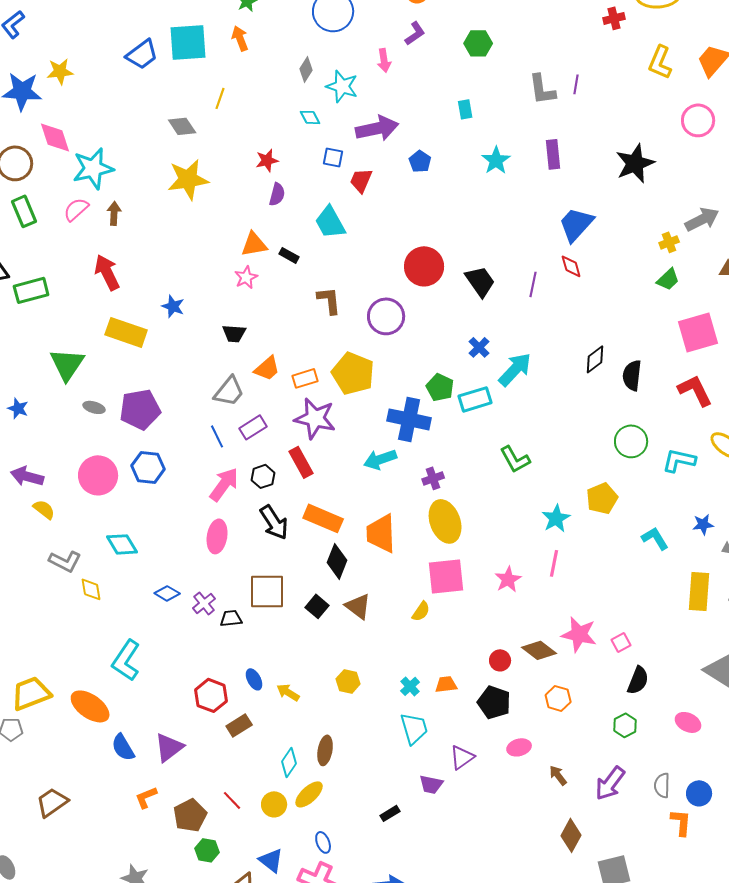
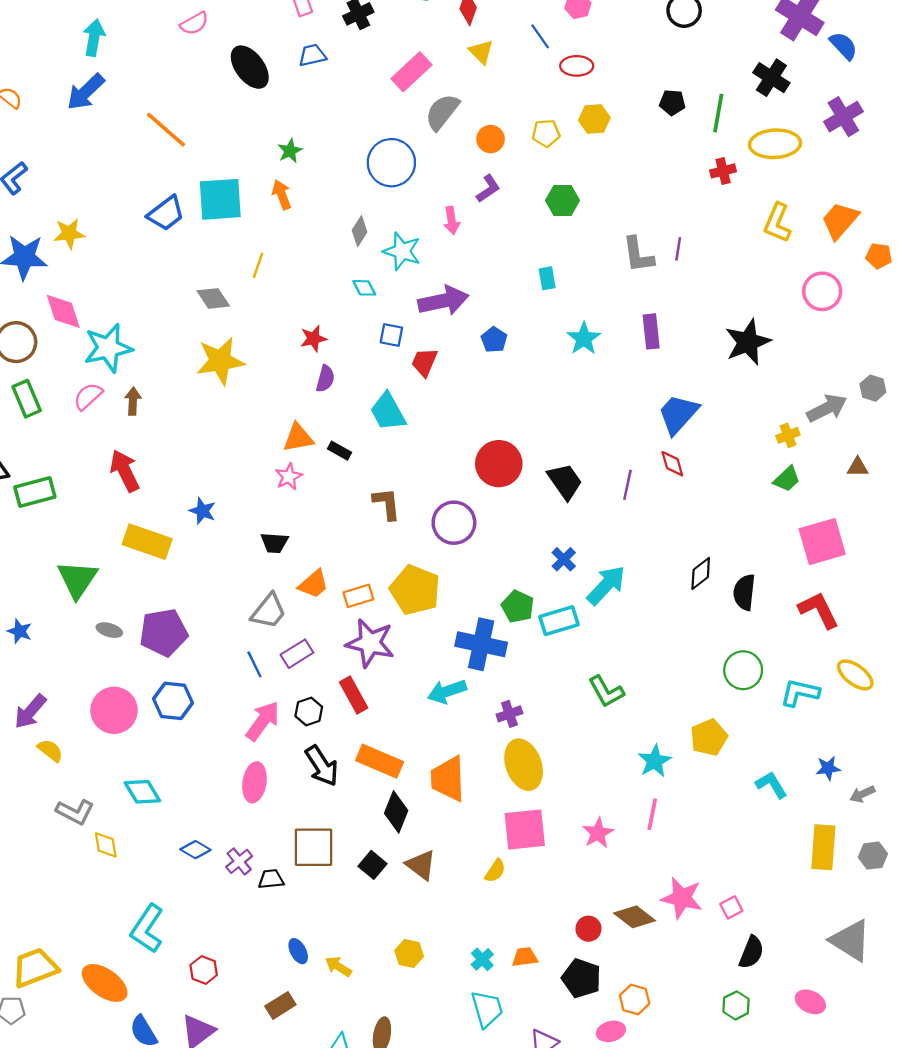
purple arrow: (27, 476) -> (30, 712), turned -64
red hexagon: (211, 695) -> (204, 970), moved, size x0.7
orange hexagon: (558, 698) -> (635, 1000), moved

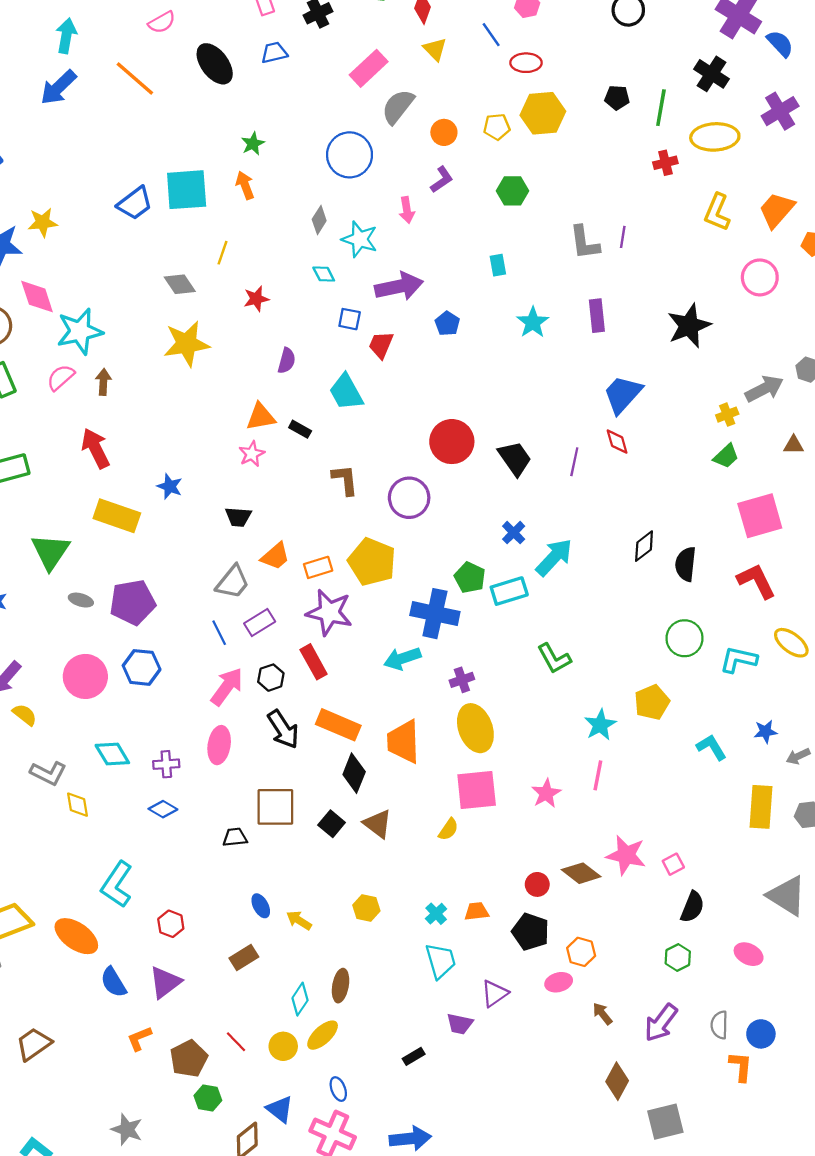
yellow hexagon: (594, 119) -> (543, 113), size x1.5
orange line: (166, 130) -> (135, 78), moved
red star: (313, 339) -> (256, 299), moved
purple cross: (239, 861) -> (166, 764), moved, turned 35

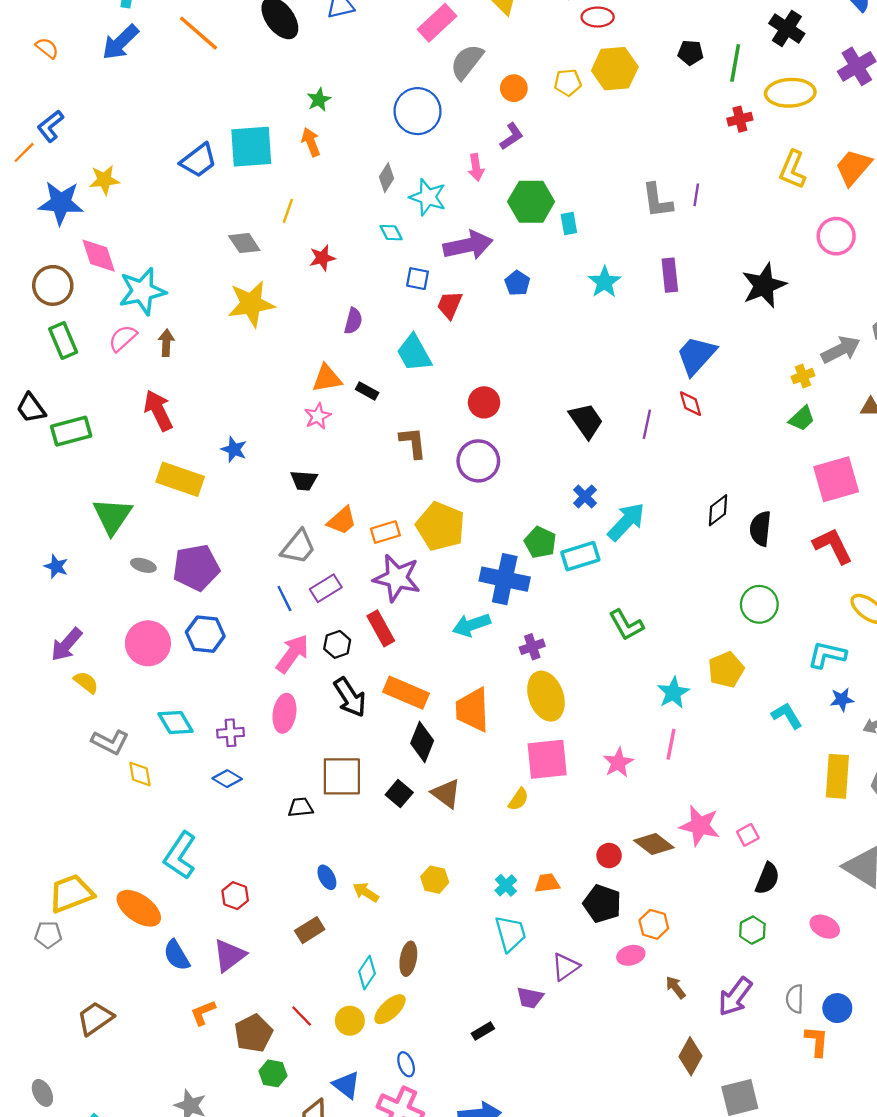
green hexagon: (513, 191) -> (531, 202), moved, size x1.4
red circle: (452, 442) -> (484, 402), moved, size x0.7
cyan L-shape: (738, 660) -> (827, 655), moved

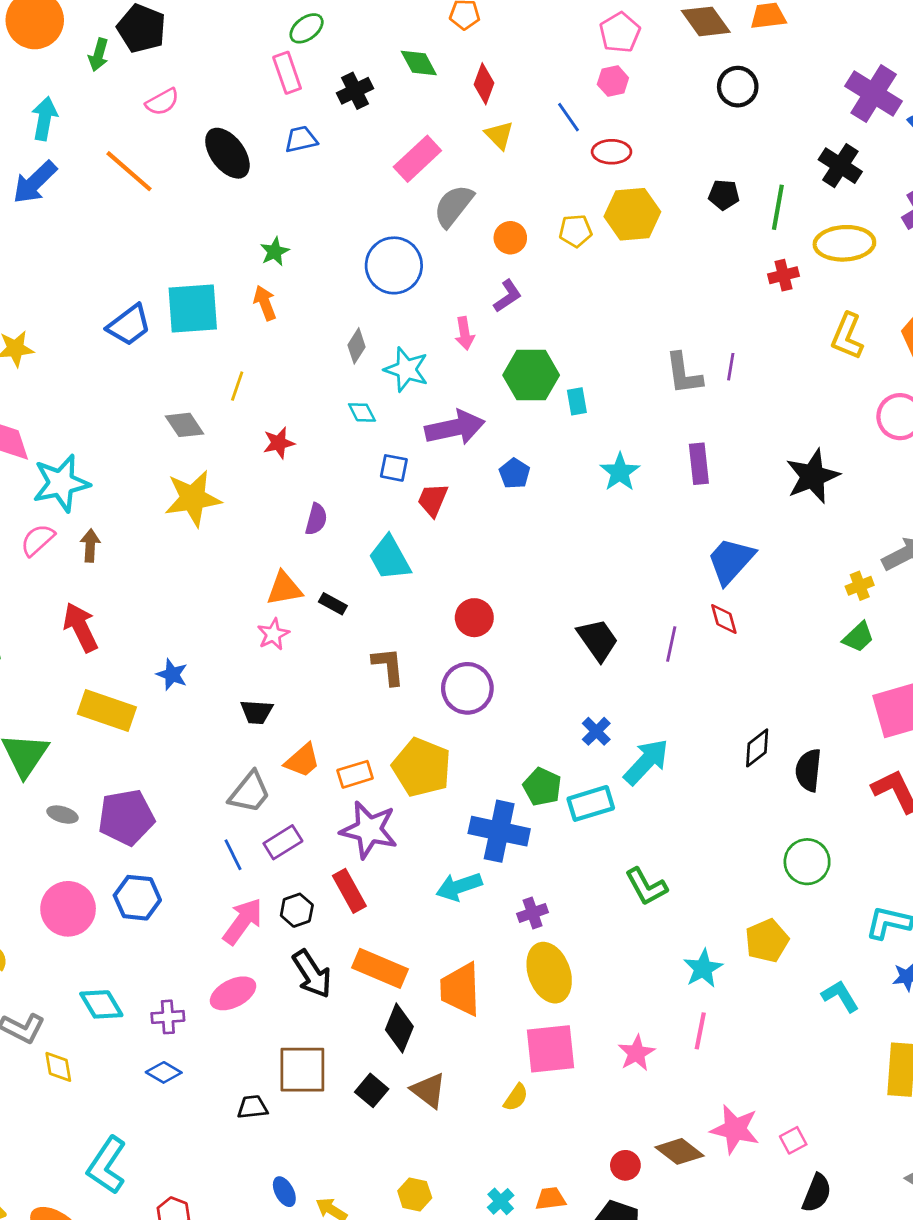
pink ellipse: (284, 713) -> (233, 993), turned 54

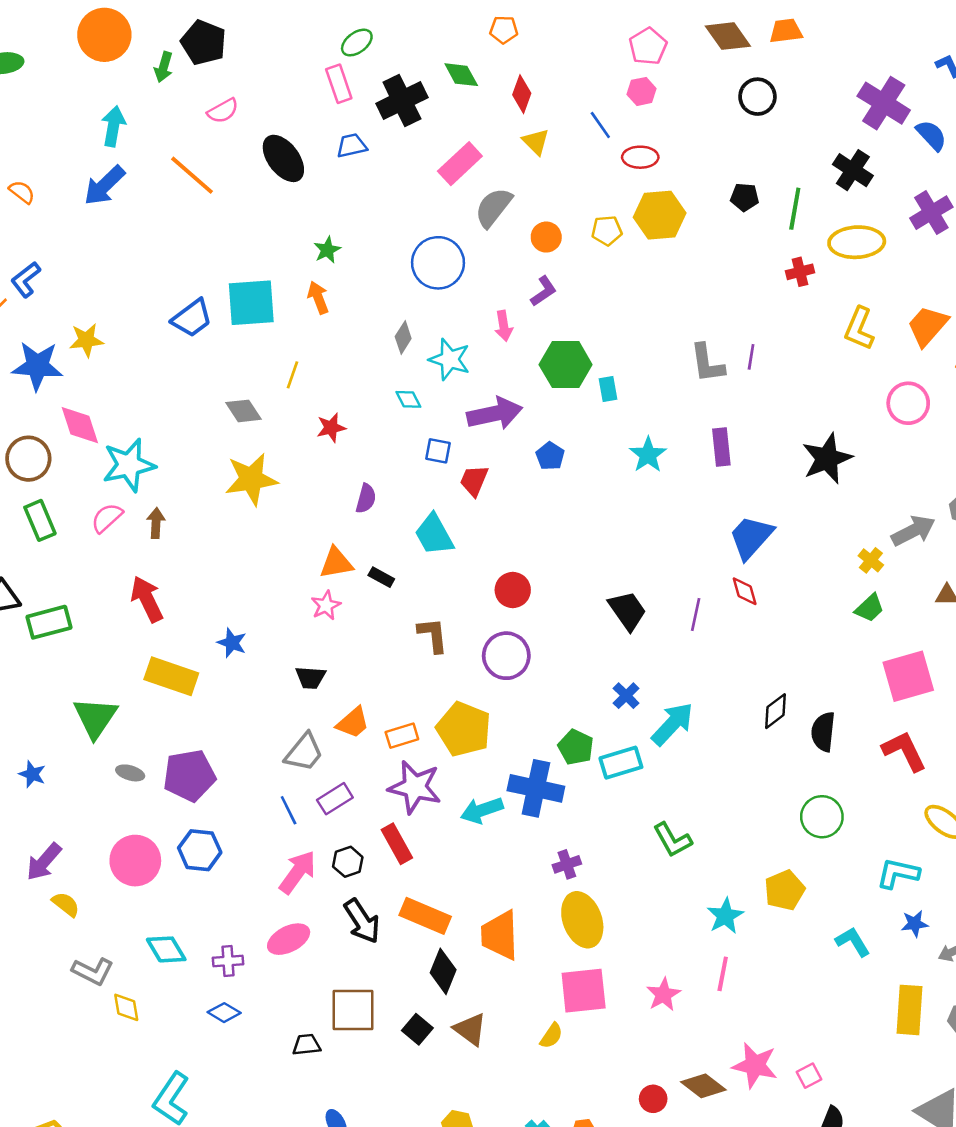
black cross: (355, 91) -> (402, 100), size x1.5
yellow cross: (860, 586) -> (871, 560), turned -30
cyan arrow: (459, 887) -> (482, 810), moved

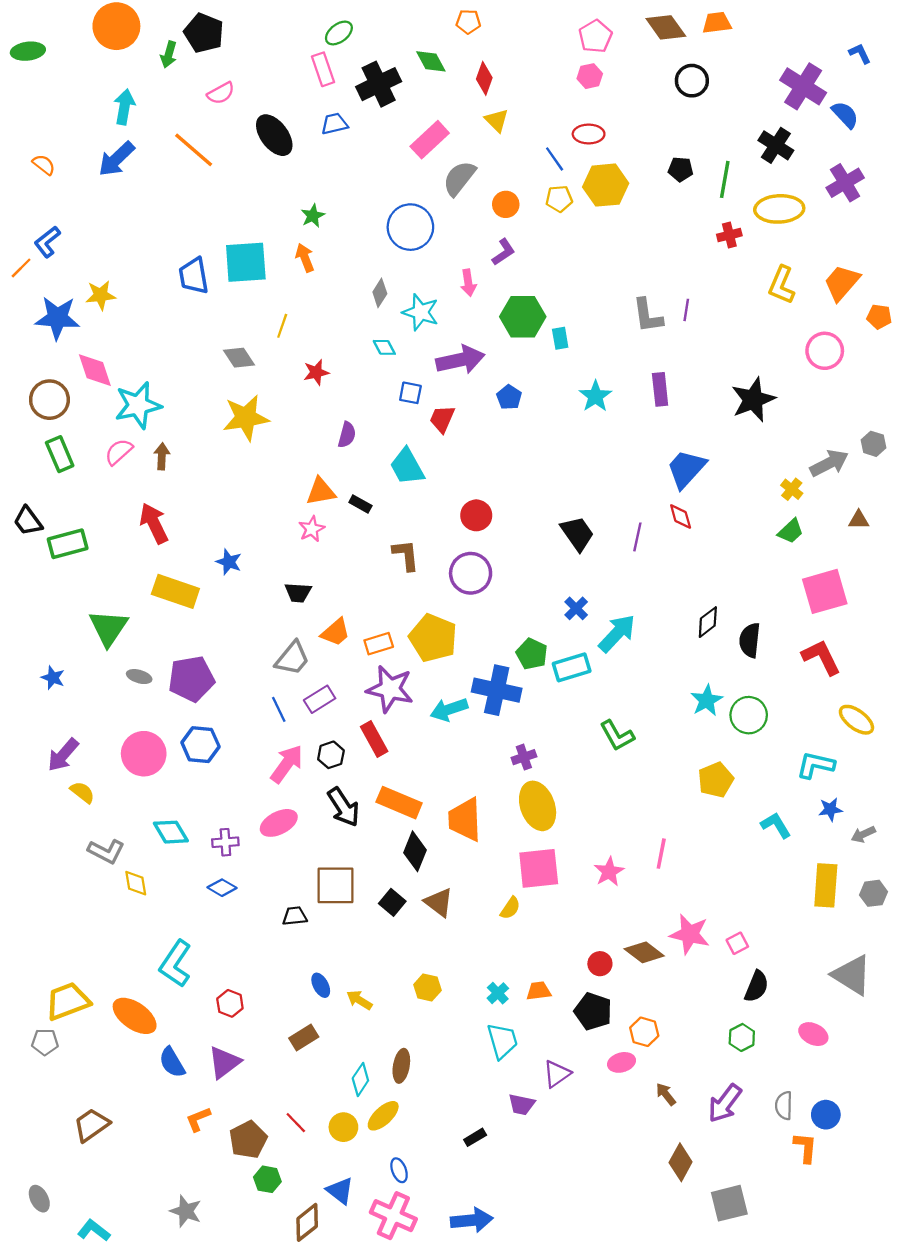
blue line: (600, 125) -> (555, 159), moved
blue trapezoid: (192, 318) -> (194, 276), turned 117
cyan star: (725, 916) -> (707, 700), moved

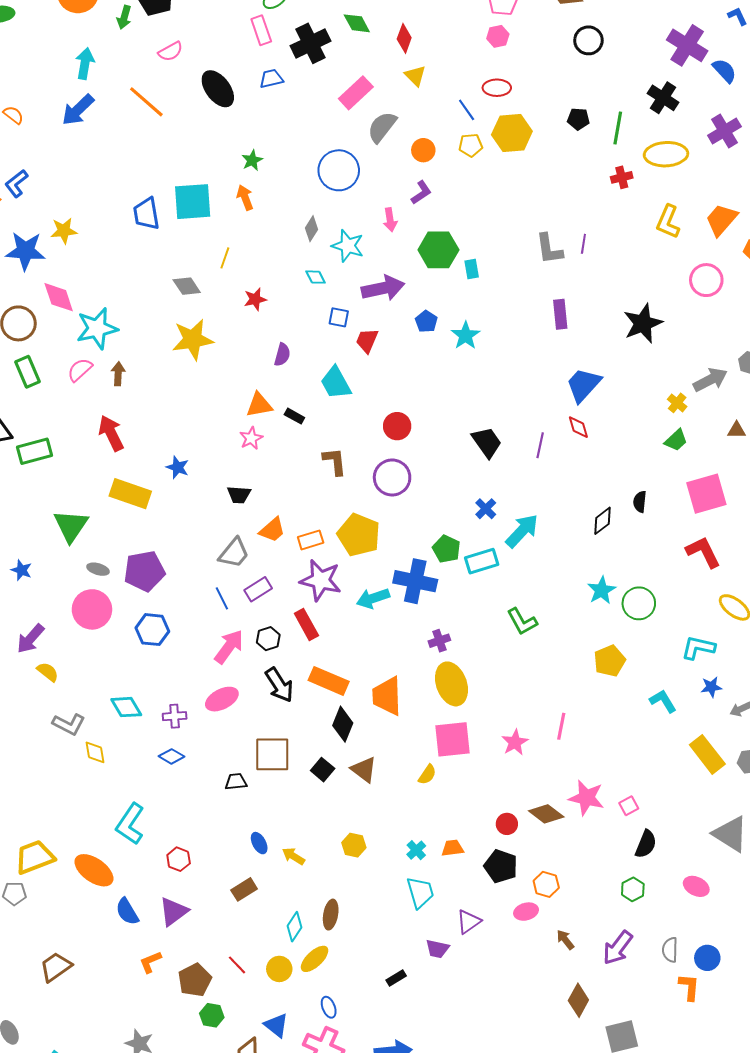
cyan star: (595, 396) -> (466, 335), moved
black semicircle: (750, 640) -> (640, 502), moved, size x0.7
pink circle: (144, 754) -> (92, 609), moved
yellow rectangle: (826, 885) -> (707, 754), turned -42

